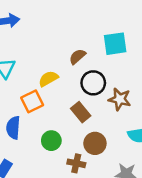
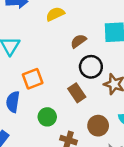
yellow semicircle: (48, 79) -> (55, 14), moved
brown circle: (95, 143) -> (98, 126), moved

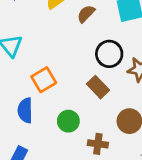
brown semicircle: (78, 41) -> (86, 14), moved

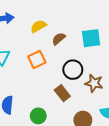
orange square: (44, 80) -> (37, 60), moved

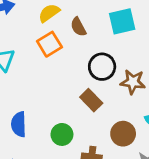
brown semicircle: (59, 39) -> (78, 27), turned -72
orange square: (37, 60) -> (49, 44), moved

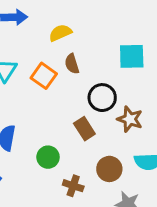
brown semicircle: (78, 27) -> (72, 64), moved
orange square: (49, 44) -> (44, 76), moved, turned -35

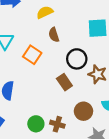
orange square: (44, 76) -> (32, 55), moved
green circle: (48, 157) -> (36, 124), moved

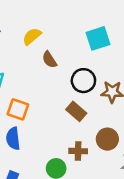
orange square: (32, 55) -> (18, 109), moved
brown cross: (57, 124) -> (78, 151), moved

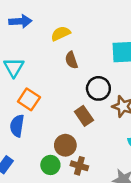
brown circle: (107, 139) -> (65, 145), moved
brown cross: (78, 151) -> (79, 166), moved

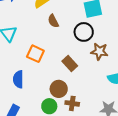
black circle: (98, 88) -> (84, 32), moved
orange square: (29, 99) -> (35, 54), moved

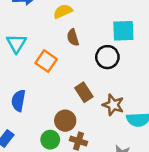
brown star: (99, 51) -> (113, 105), moved
orange square: (35, 54) -> (46, 61), moved

